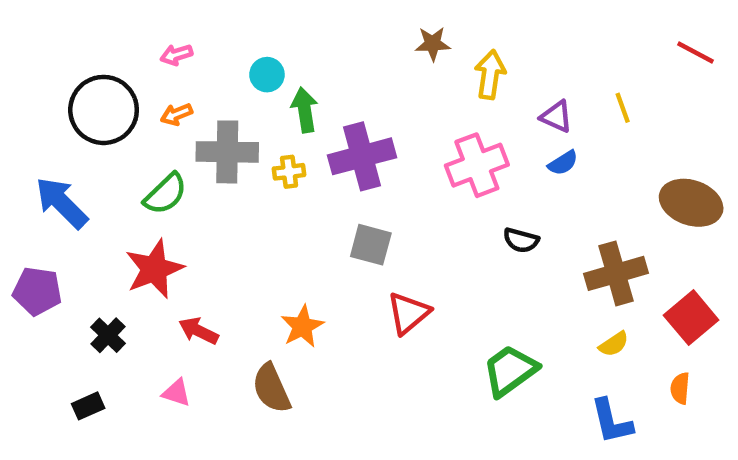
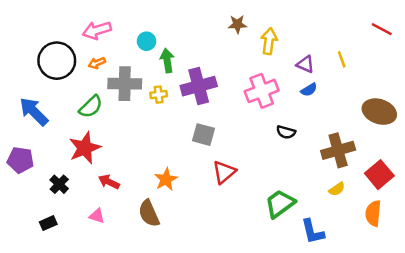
pink arrow: (176, 55) -> (97, 30), size x1.6
orange semicircle: (680, 388) -> (373, 213), size x1.5
blue L-shape: (612, 421) -> (313, 232), moved

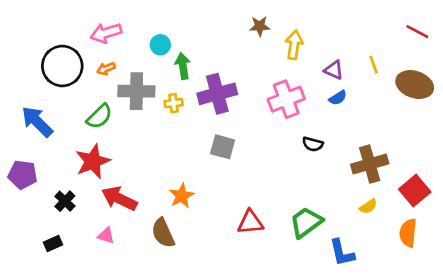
brown ellipse: (379, 112) -> (415, 85), moved
red triangle: (224, 172) -> (250, 222), moved, turned 35
red arrow: (109, 182) -> (119, 198), size x1.5

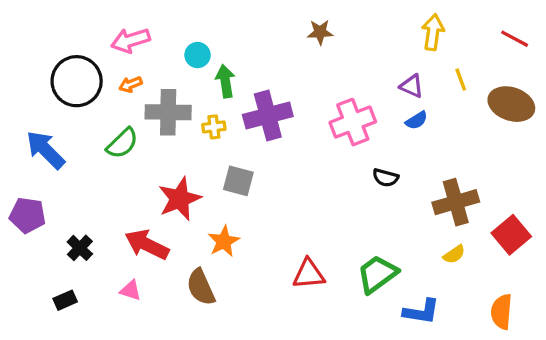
yellow arrow: (294, 45) -> (433, 32), moved
gray square: (223, 147) -> (238, 181), moved
red star: (93, 161) -> (180, 199), moved
orange semicircle: (408, 233) -> (502, 312), moved
blue L-shape: (342, 253) -> (421, 312), turned -68

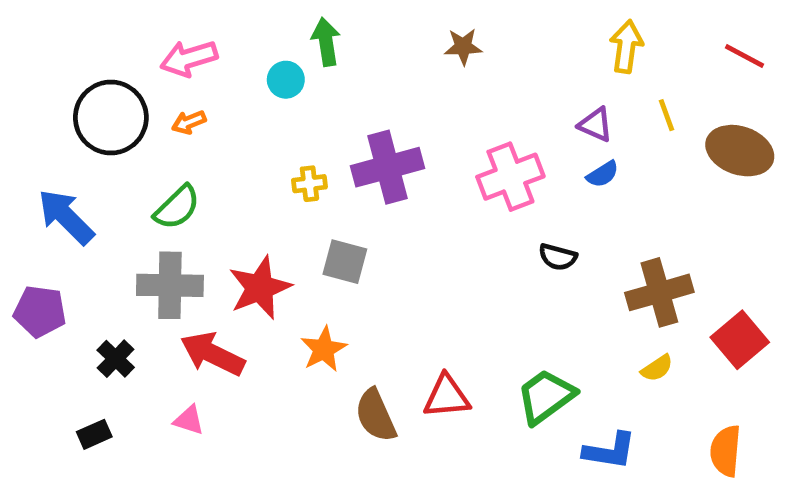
green arrow: (225, 81) -> (326, 42), moved
gray cross: (168, 112) -> (170, 285), moved
brown semicircle: (201, 287) -> (376, 415), moved

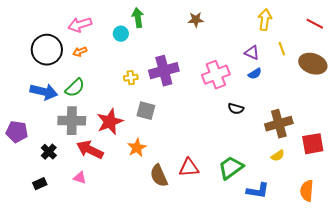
blue arrow: (66, 217) -> (44, 92), moved, turned 148
red square: (740, 340) -> (313, 144), turned 30

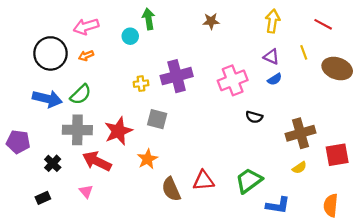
yellow arrow: (265, 20) -> (272, 21), moved
red line: (315, 24) -> (323, 24), moved
pink triangle: (80, 178) -> (86, 191), turned 32

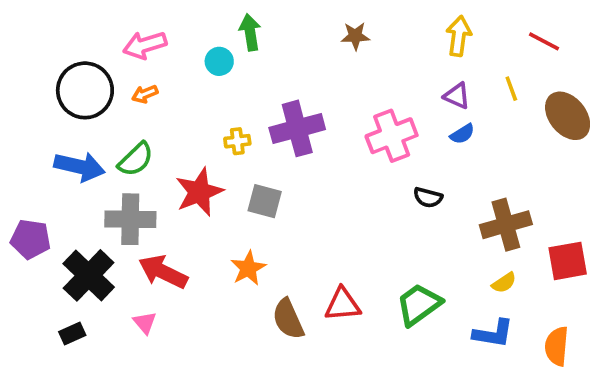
brown ellipse: (337, 69) -> (568, 116), turned 32
red star: (118, 131) -> (199, 192), moved
black cross: (53, 163) -> (89, 275), size x1.8
blue L-shape: (278, 205) -> (493, 334), moved

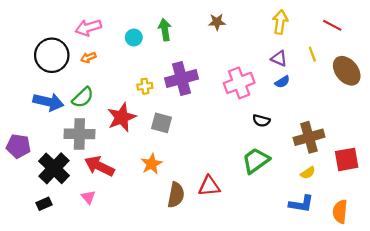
green arrow: (250, 32) -> (165, 30), moved
green trapezoid: (419, 304) -> (256, 161), moved
brown semicircle: (288, 319) -> (176, 195), turned -145

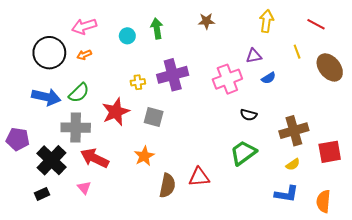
purple triangle: (279, 59) -> (254, 56), moved, turned -35

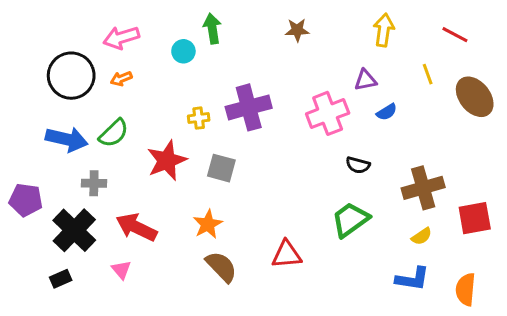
green arrow: (157, 28) -> (212, 29), moved
gray cross: (76, 128) -> (94, 183), moved, size x0.6
brown semicircle: (167, 186) -> (221, 267), moved, turned -55

